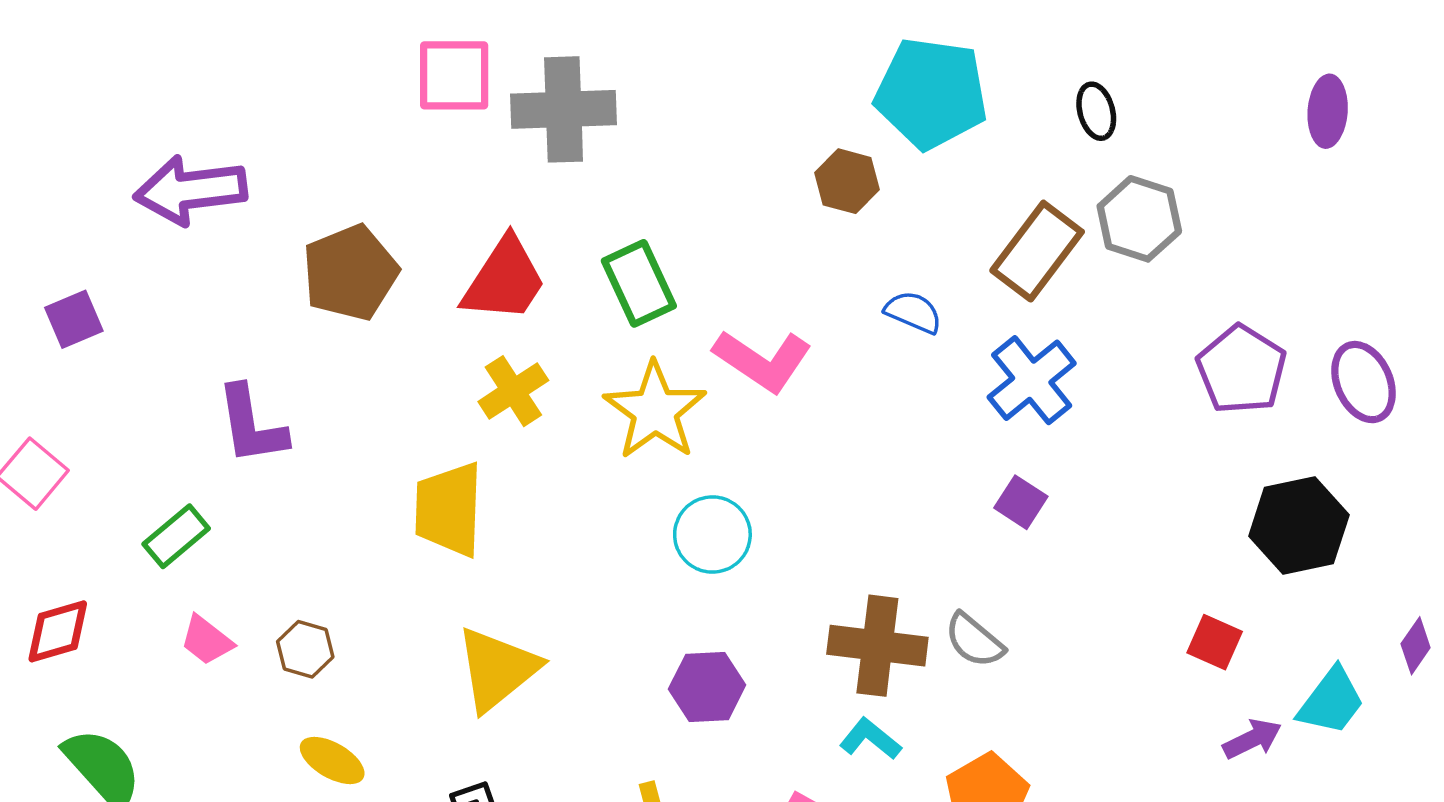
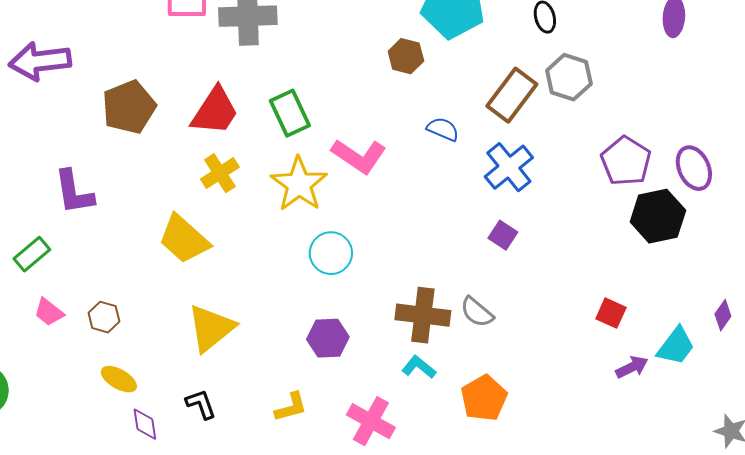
yellow trapezoid: (449, 509) -> (184, 239), turned -50
black hexagon: (1299, 526) -> (658, 216), moved

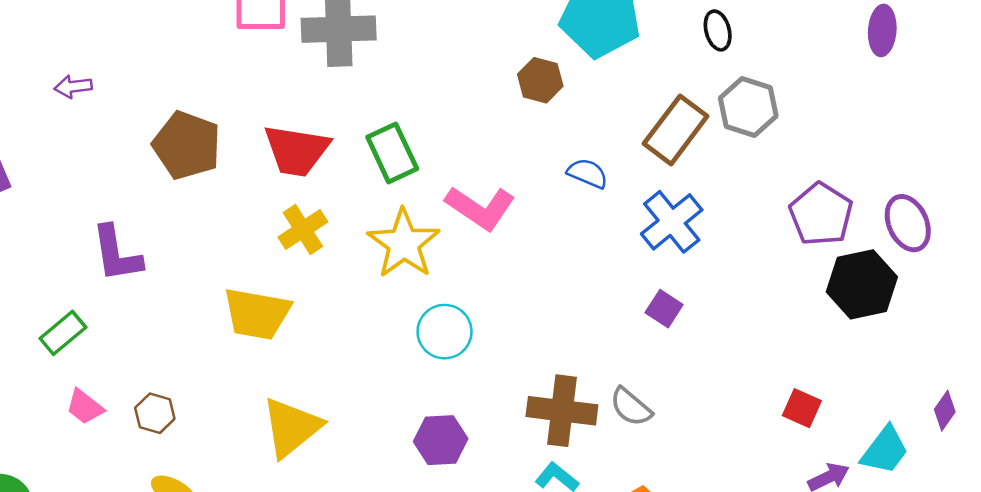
purple arrow: (40, 61) -> (73, 87), size x0.5
brown pentagon: (129, 107) -> (187, 145), turned -30
red trapezoid: (215, 111) -> (297, 150), turned 66
yellow trapezoid: (184, 239) -> (257, 314), turned -32

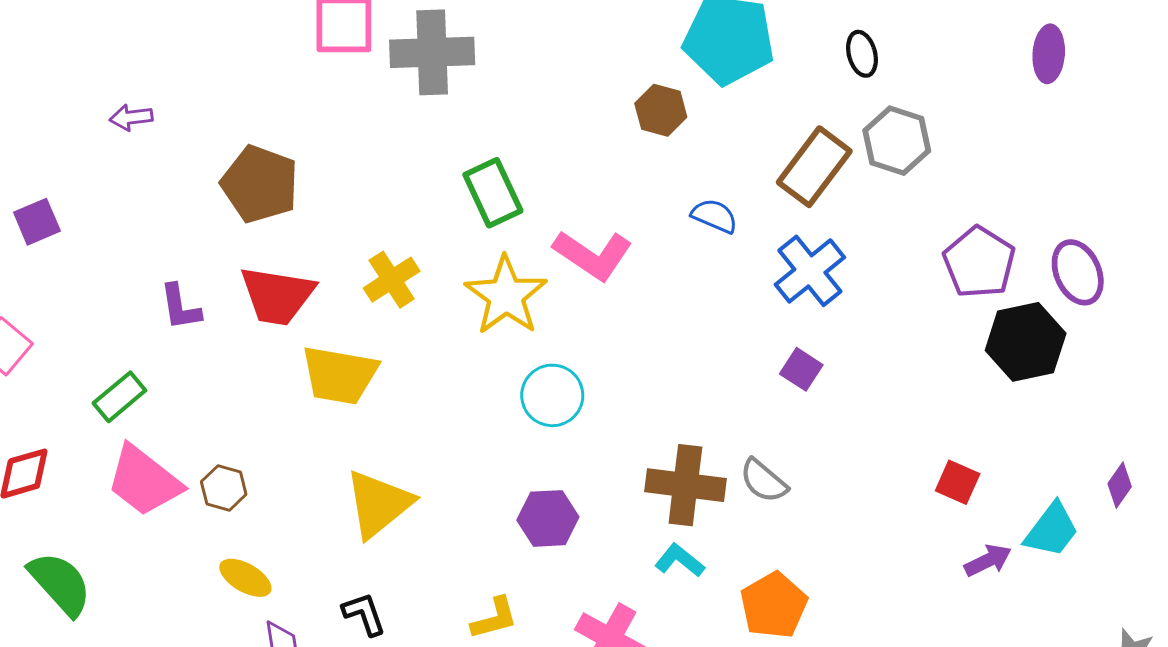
red trapezoid: (297, 150) -> (277, 296), moved
purple L-shape: (117, 254) -> (180, 307), size x0.7
pink trapezoid: (85, 407) -> (144, 481), size x1.8

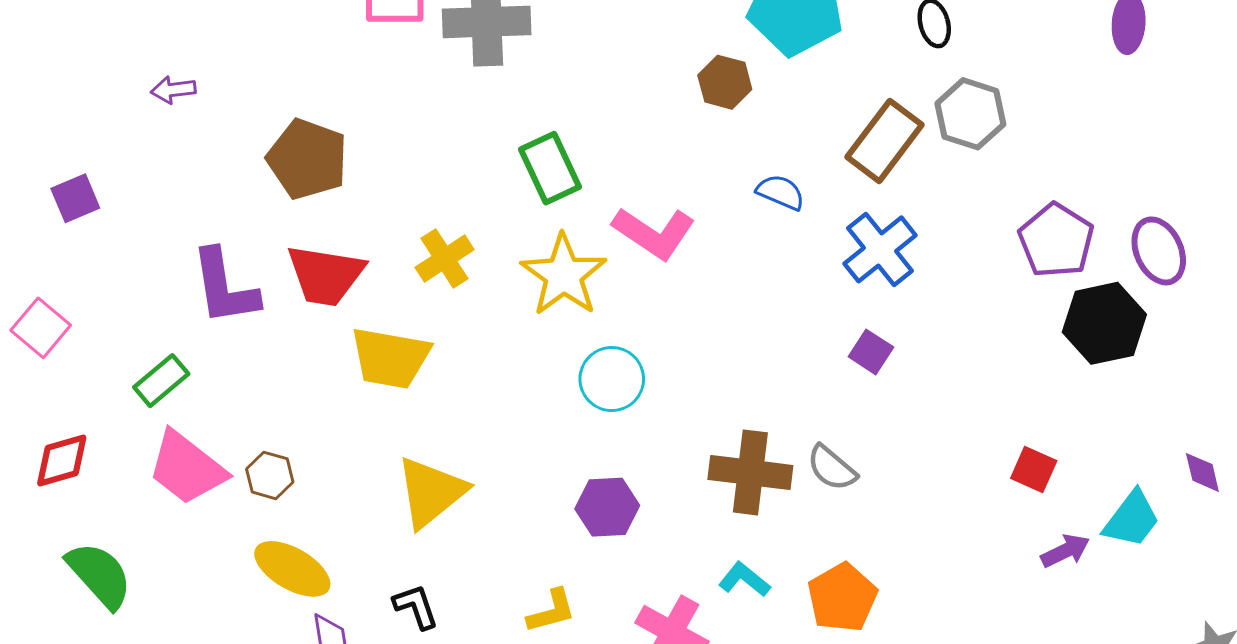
purple L-shape: (180, 307) -> (225, 287), size x1.6
purple diamond: (1120, 485) -> (1202, 472), turned -48
cyan L-shape: (680, 560) -> (744, 579), moved
yellow ellipse: (245, 578) -> (292, 569), size x1.4

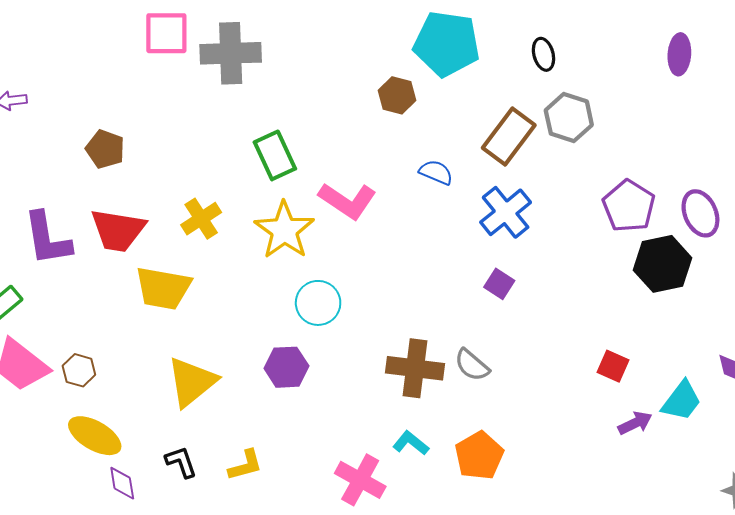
brown pentagon: (307, 159) -> (105, 149), size x0.7
purple hexagon: (607, 507) -> (286, 367), moved
yellow L-shape: (551, 611) -> (245, 465), moved

